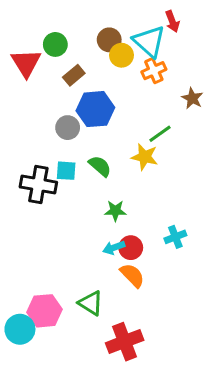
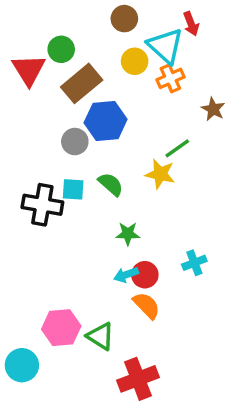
brown circle: (109, 40) -> (124, 19), moved
brown rectangle: (74, 75) -> (82, 83), size x1.6
pink hexagon: (45, 311) -> (61, 328), moved

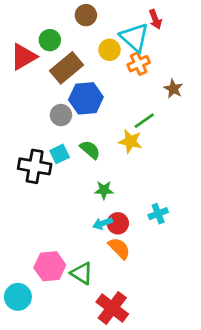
brown circle: (124, 19) -> (86, 15), moved
red triangle: (29, 70) -> (23, 57), turned 32
cyan square: (73, 189) -> (60, 154), turned -30
red cross: (138, 379) -> (112, 308), turned -32

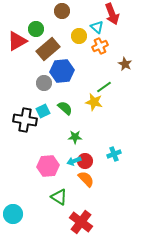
red arrow: (155, 19) -> (112, 14), size x1.5
cyan triangle: (135, 37) -> (97, 27), size x0.6
pink hexagon: (50, 266) -> (48, 166), moved

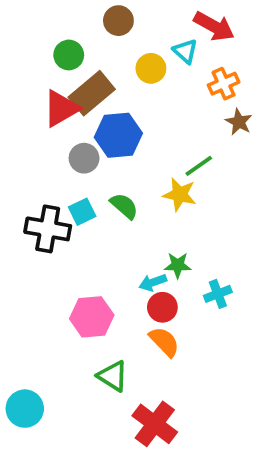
red arrow: (112, 14) -> (214, 26), turned -40
red triangle: (17, 41) -> (61, 108), moved
orange cross: (100, 46) -> (224, 84), moved
green star: (75, 137) -> (178, 265), moved
cyan arrow: (74, 161) -> (153, 282), moved

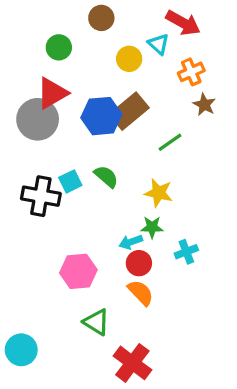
brown rectangle: (92, 93) -> (129, 111), moved
gray circle: (84, 158) -> (38, 119), moved, size x1.6
yellow star: (180, 195) -> (159, 193), moved

